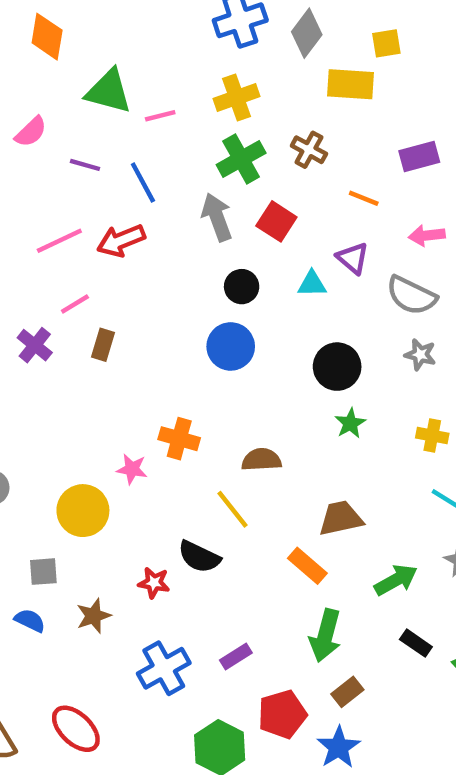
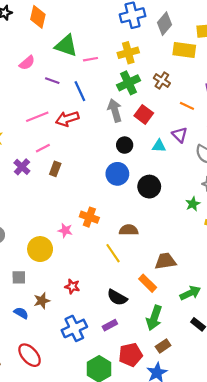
black circle: (337, 367) -> (149, 187), moved
green star: (350, 423) -> (193, 204), moved
black semicircle: (199, 557) -> (117, 297), moved
blue semicircle: (30, 620) -> (21, 313), moved

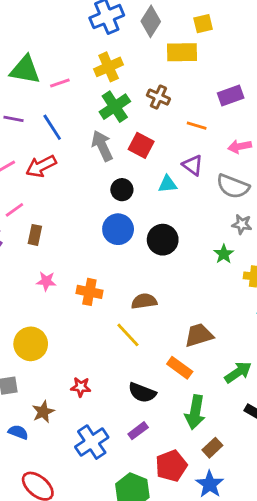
pink star: (65, 230) -> (46, 281), moved

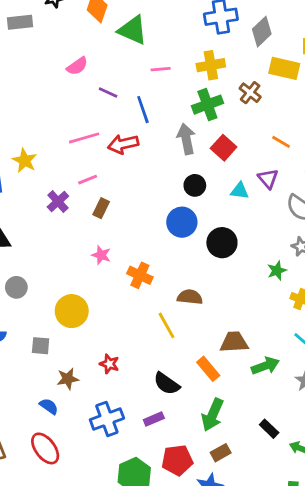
green triangle: (25, 70) -> (133, 30), moved
brown cross: (158, 97) -> (250, 93), moved
green arrow: (238, 372) -> (265, 366), moved
blue semicircle: (18, 432) -> (49, 406), moved

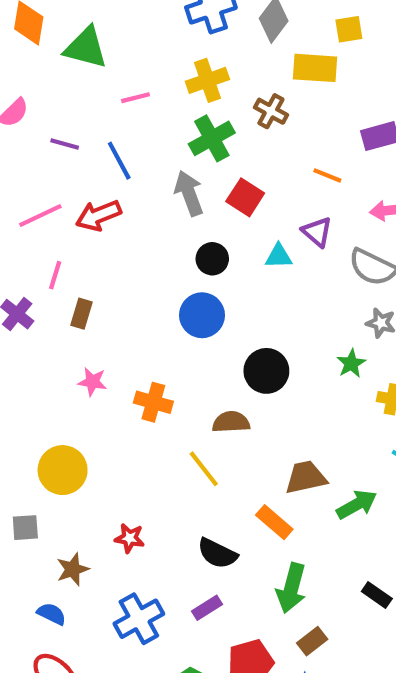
pink line: (88, 180) -> (55, 275), turned -42
black circle: (222, 243) -> (266, 371), moved

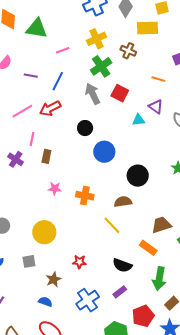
blue line: (119, 161) -> (58, 81), turned 60
black circle: (212, 259) -> (85, 128), moved

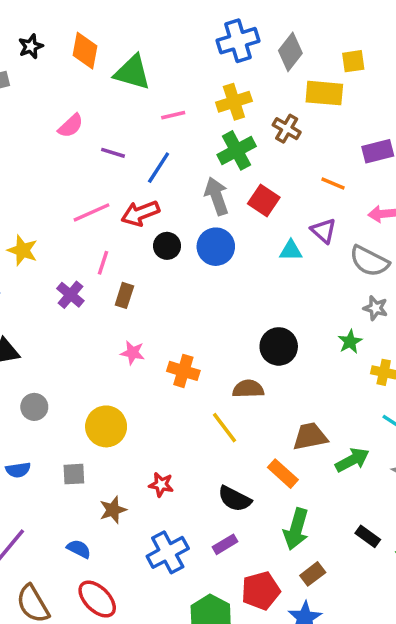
black circle: (85, 128) -> (167, 246), moved
blue circle: (104, 152) -> (216, 247), moved
blue semicircle: (45, 302) -> (79, 549), moved

